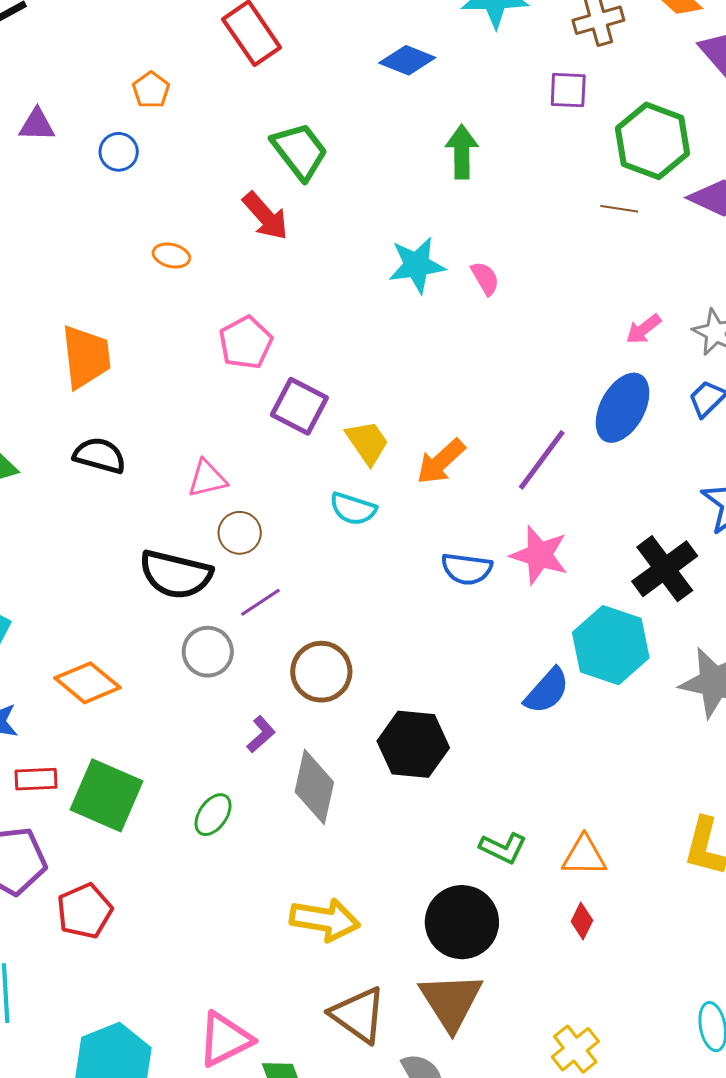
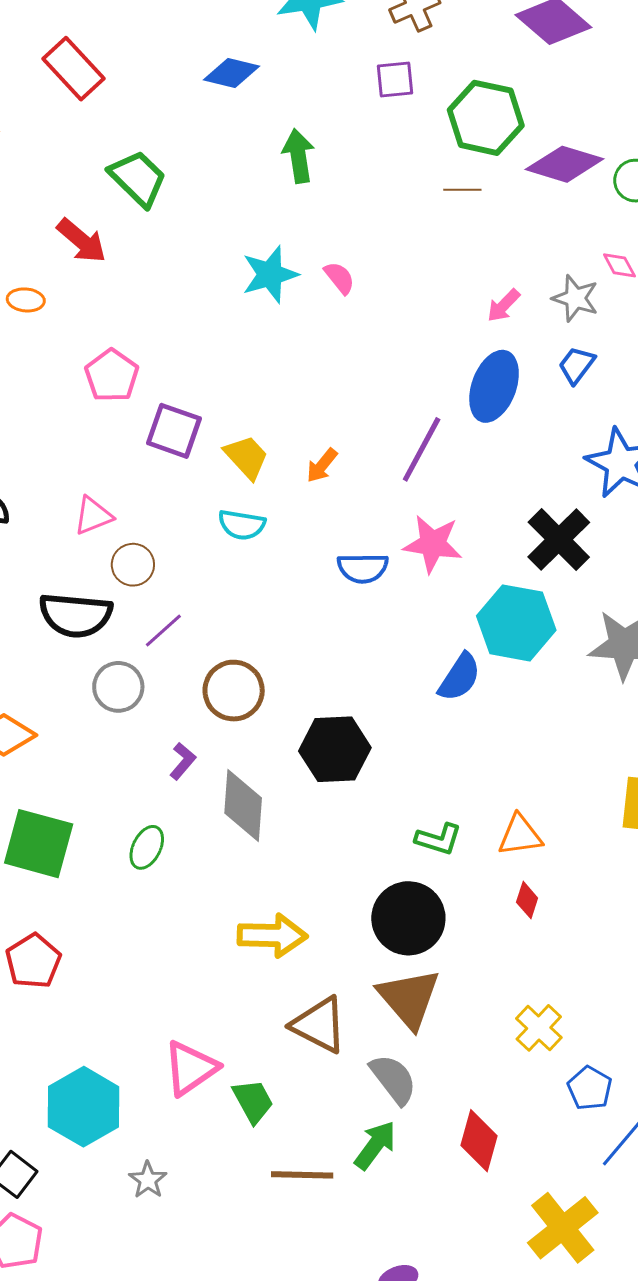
red arrow: (265, 216) -> (82, 241), moved
orange arrow: (441, 462) -> (322, 465), size x0.7

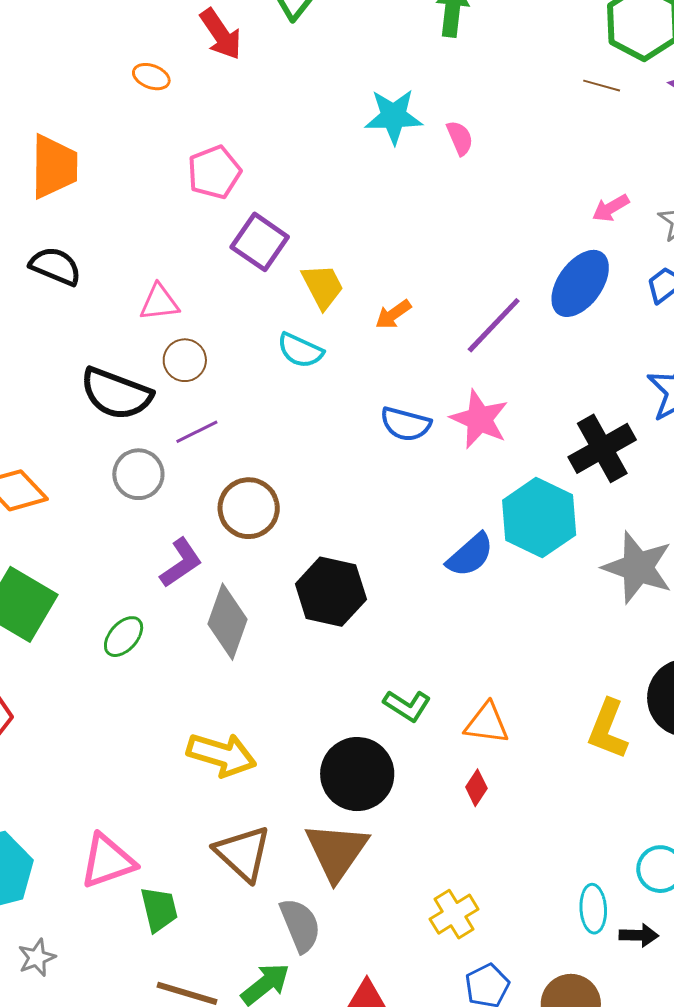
purple L-shape: (183, 761) -> (181, 563), size x1.4

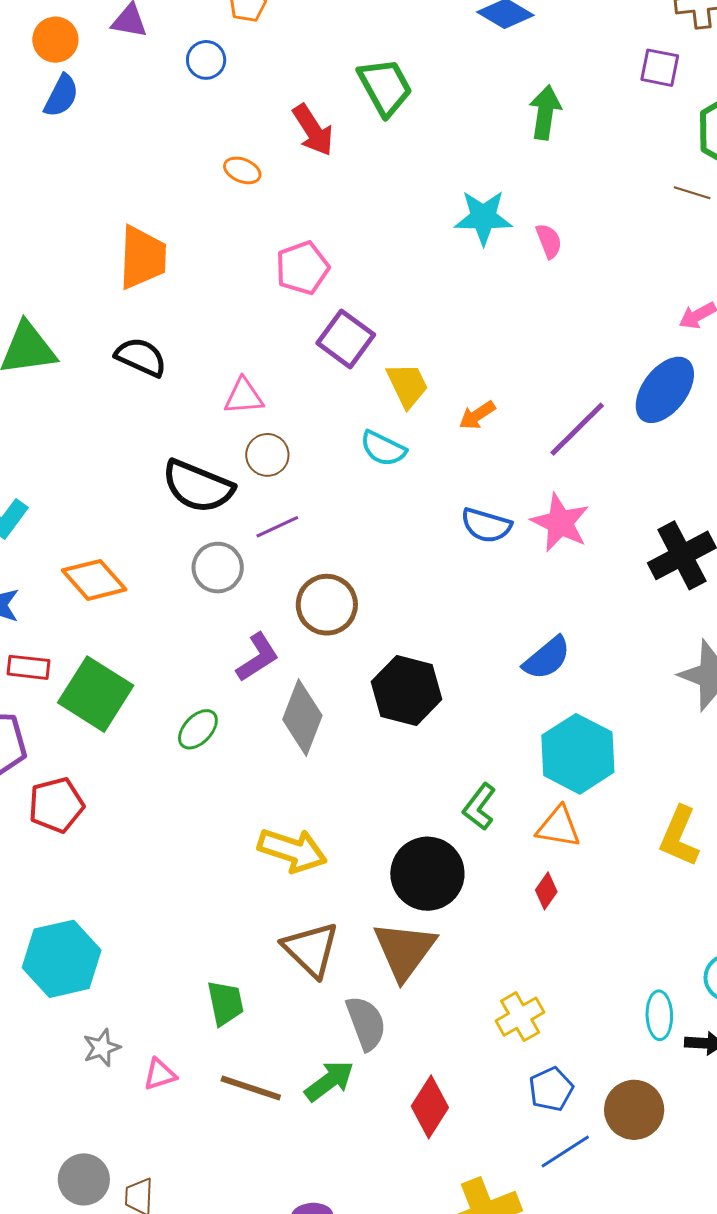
cyan hexagon: (539, 518) -> (578, 754), moved
green L-shape: (407, 706) -> (479, 807), turned 93
pink triangle: (108, 861) -> (160, 1074), moved, size x0.6

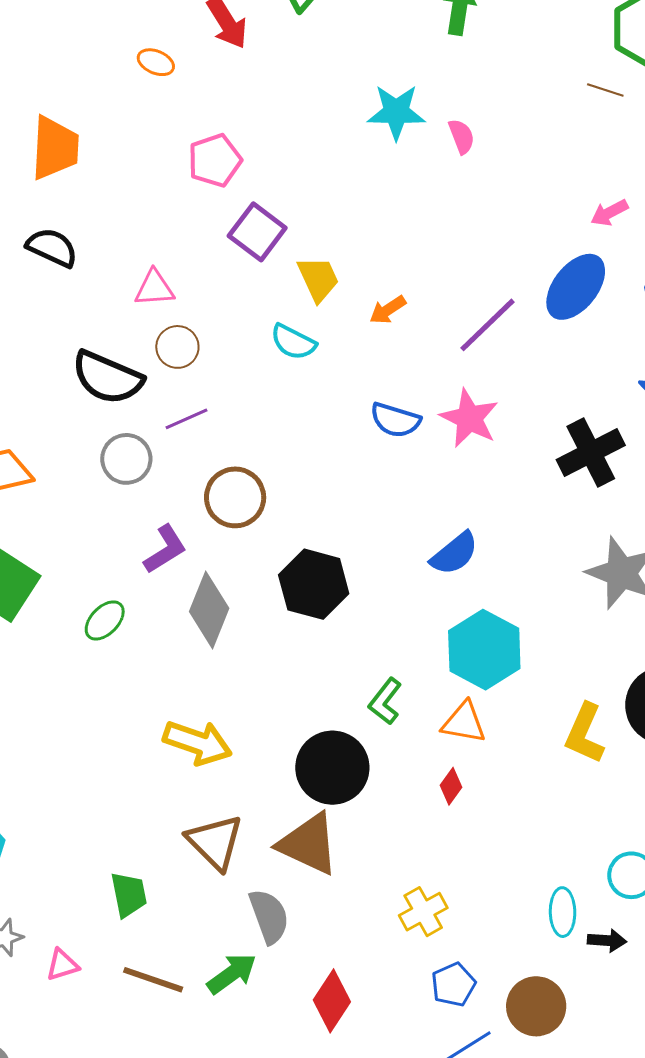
brown triangle: (405, 950) -> (309, 844), turned -42

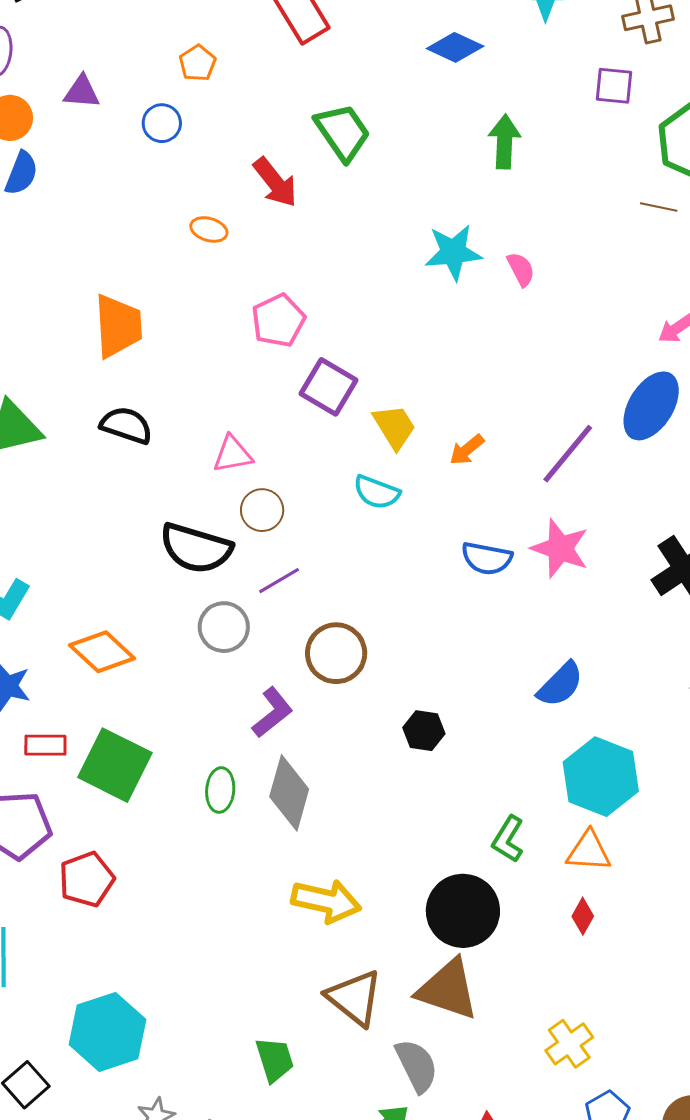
black hexagon: (314, 584) -> (424, 731), size x0.6
gray diamond: (209, 610) -> (289, 793), moved
green ellipse: (105, 620) -> (220, 790), turned -33

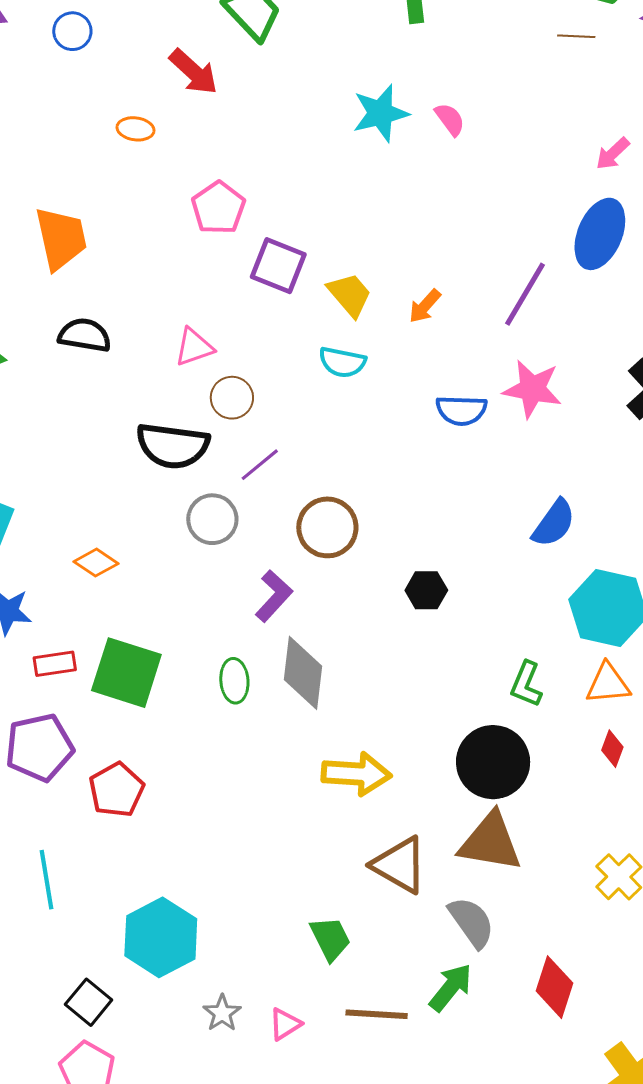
orange diamond: (102, 652) -> (96, 563), size x0.7

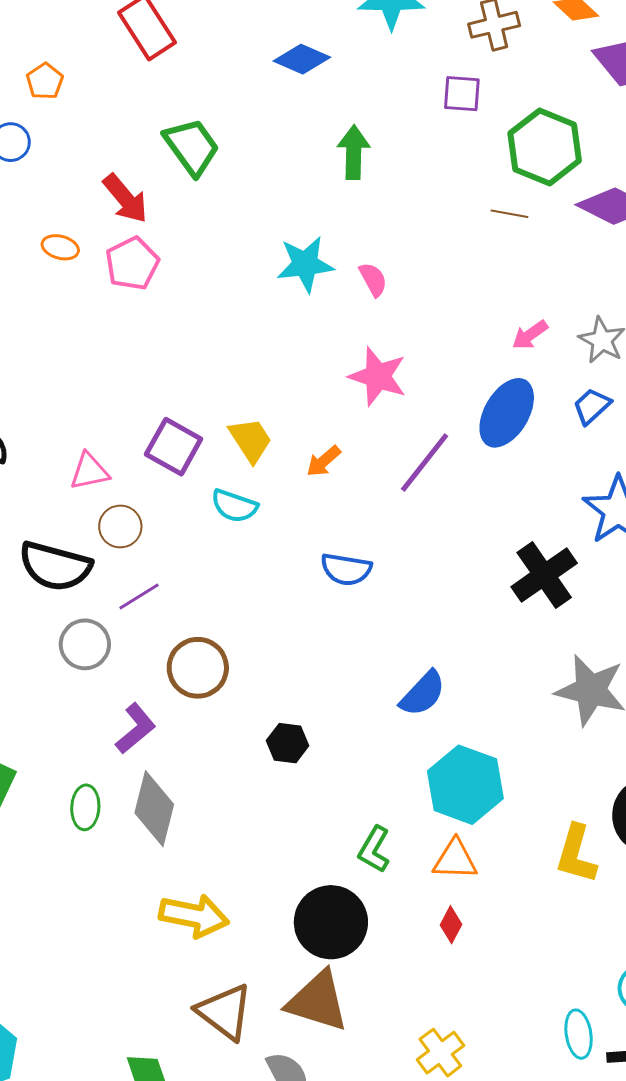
pink pentagon: (218, 208) -> (132, 264), moved
purple square: (278, 266) -> (174, 447), moved
pink star: (532, 389) -> (378, 376), moved

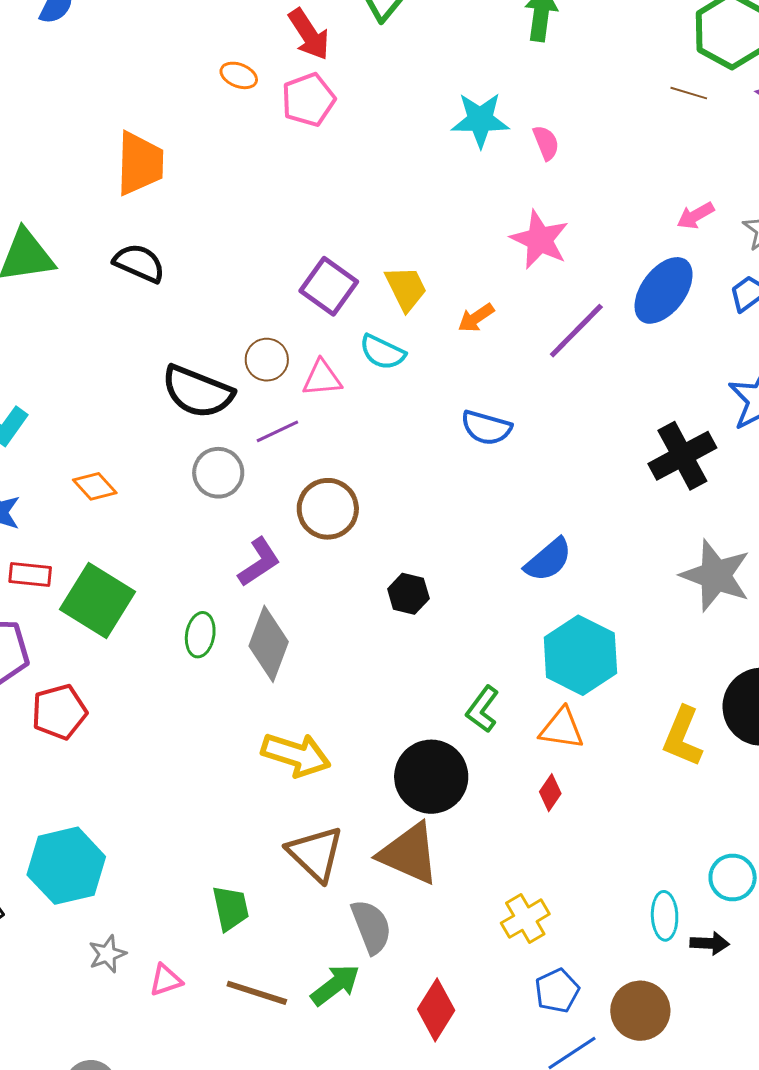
pink triangle: (89, 471) -> (322, 378), moved

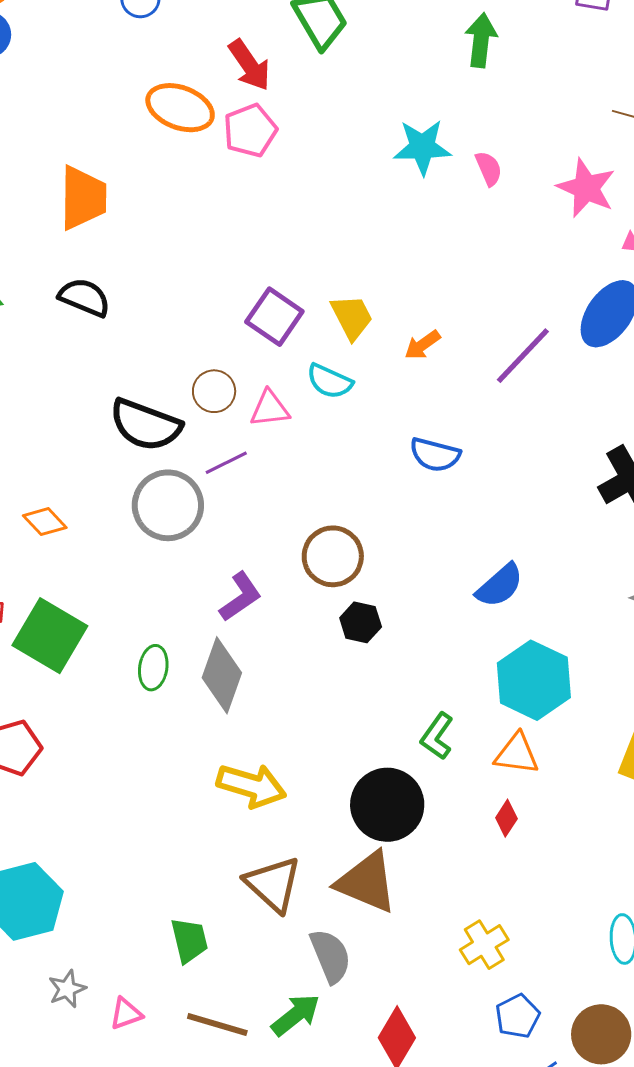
orange ellipse: (239, 75) -> (180, 108), size x1.8
pink star: (540, 240) -> (586, 188), moved
gray circle: (218, 473) -> (168, 505), size x1.4
brown circle: (328, 509) -> (333, 556), moved
purple L-shape: (259, 562) -> (240, 597), moved

